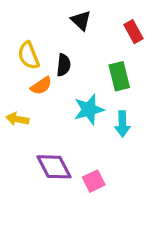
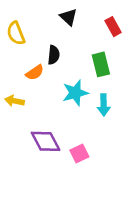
yellow semicircle: (29, 55) -> (16, 33), moved

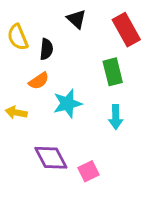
red rectangle: (113, 27) -> (126, 30), size x1.5
black semicircle: (54, 55) -> (46, 49), moved
cyan star: (75, 93) -> (67, 103), moved

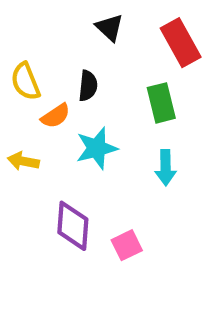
yellow semicircle: (18, 37) -> (25, 81), moved
black semicircle: (46, 49) -> (88, 86), moved
purple diamond: (51, 158) -> (73, 226), turned 32

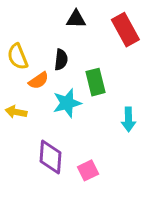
black triangle: (110, 28) -> (76, 19), turned -42
green rectangle: (161, 103) -> (95, 82), moved
cyan arrow: (166, 168) -> (128, 119), moved

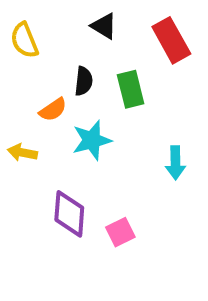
black triangle: (76, 19) -> (104, 26), turned 30
yellow semicircle: (18, 57) -> (24, 40), moved
green rectangle: (95, 82) -> (131, 89), moved

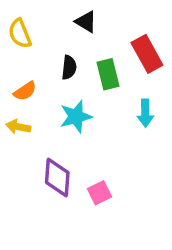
red rectangle: (171, 40) -> (147, 54), moved
orange semicircle: (53, 110) -> (25, 91), moved
cyan arrow: (175, 163) -> (145, 113), moved

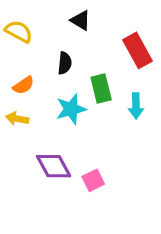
yellow semicircle: (20, 34) -> (19, 31), turned 140
green rectangle: (108, 74) -> (101, 88), moved
purple diamond: (57, 178) -> (54, 166), turned -33

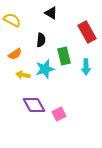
yellow arrow: (17, 119) -> (23, 75), moved

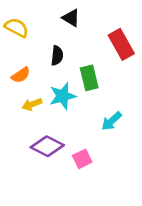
cyan arrow: (86, 67) -> (111, 121), moved, turned 49
yellow arrow: (23, 75) -> (32, 104), turned -32
purple diamond: (34, 105) -> (47, 146), turned -35

